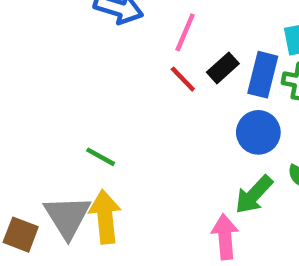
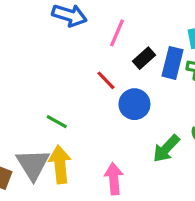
red line: (183, 79) -> (106, 80), moved
blue circle: (258, 132) -> (134, 104), moved
pink arrow: (225, 237) -> (114, 179), moved

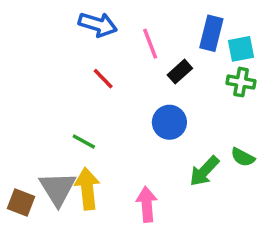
pink line: (117, 33) -> (150, 44), turned -44
blue rectangle: (173, 63) -> (211, 33), moved
red line: (106, 80) -> (103, 79), moved

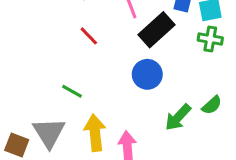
black rectangle: (180, 72) -> (156, 30), size x1.6
green semicircle: (243, 157) -> (212, 105), turned -70
yellow arrow: (87, 189) -> (95, 133), moved

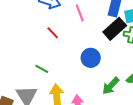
black rectangle: (156, 30) -> (115, 29), moved

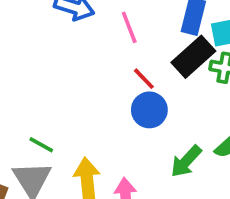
red line: (53, 33) -> (144, 79), moved
green line: (42, 69) -> (41, 145), moved

